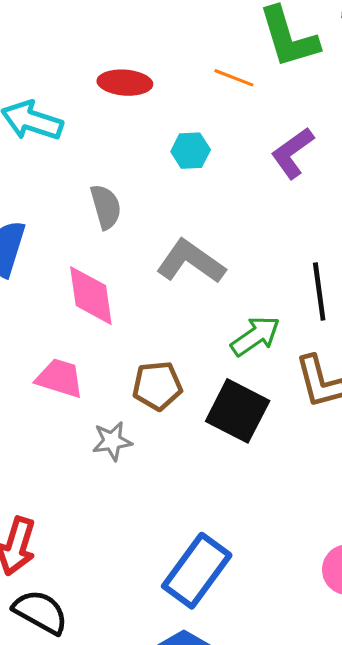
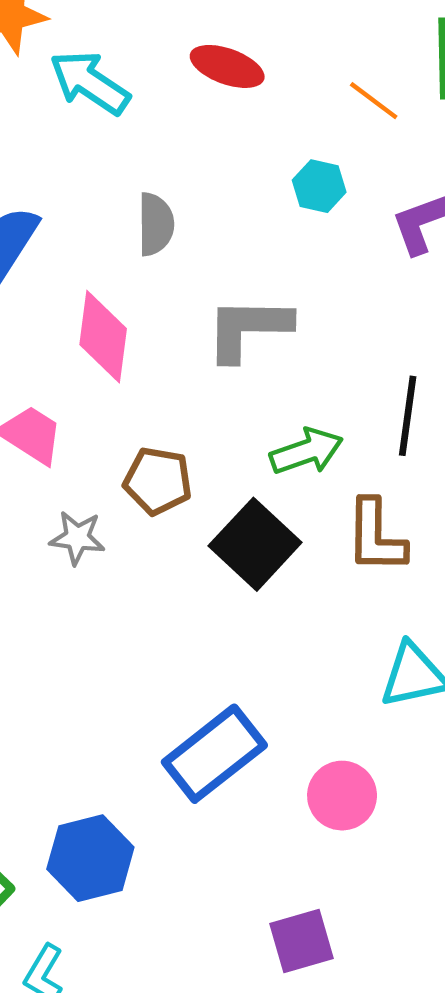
cyan hexagon: (191, 151) -> (319, 186), moved
gray L-shape: (191, 262) -> (248, 329), turned -50
blue rectangle: (197, 571) -> (214, 754), moved

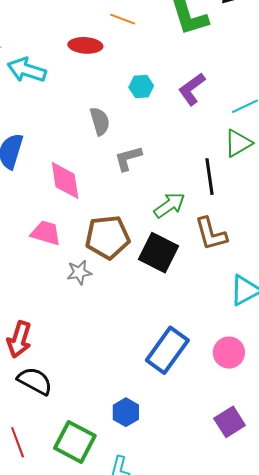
orange line: (374, 101) -> (123, 19), moved
gray semicircle: (156, 224) -> (100, 121), moved
gray L-shape: (248, 329) -> (128, 158), size x0.7
brown pentagon: (158, 481) -> (108, 237), size x1.4
blue hexagon: (90, 858) -> (126, 412), size x0.7

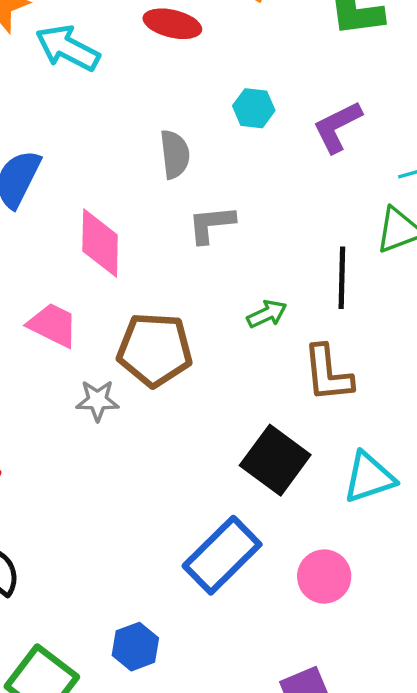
green arrow: (169, 205) -> (267, 314), size x0.7
black square: (159, 253) -> (275, 460), moved

